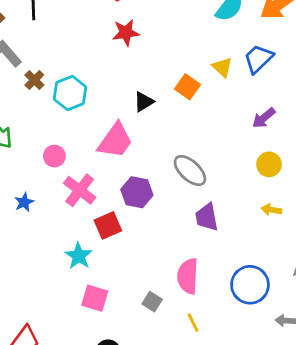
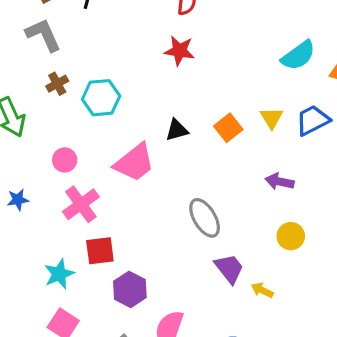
brown cross: (34, 80) -> (57, 84), moved
purple arrow: (264, 118) -> (280, 181), moved, turned 35
purple hexagon: (137, 192) -> (130, 289), moved
yellow arrow: (271, 210) -> (262, 290), moved
purple trapezoid: (207, 217) -> (229, 268), moved, turned 136

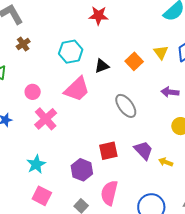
cyan hexagon: (101, 98) -> (71, 52), moved
gray ellipse: (205, 218) -> (126, 106), moved
red square: (100, 251) -> (108, 151), moved

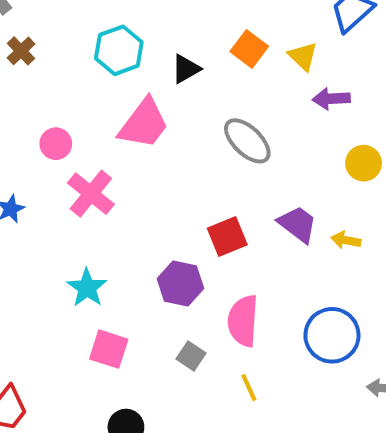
yellow triangle: (161, 52) -> (303, 56), moved

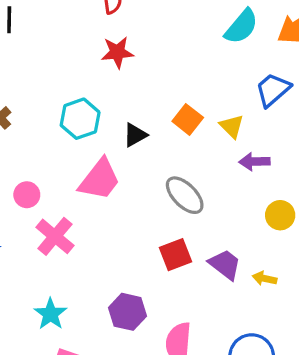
red square: (227, 236) -> (175, 255), moved

